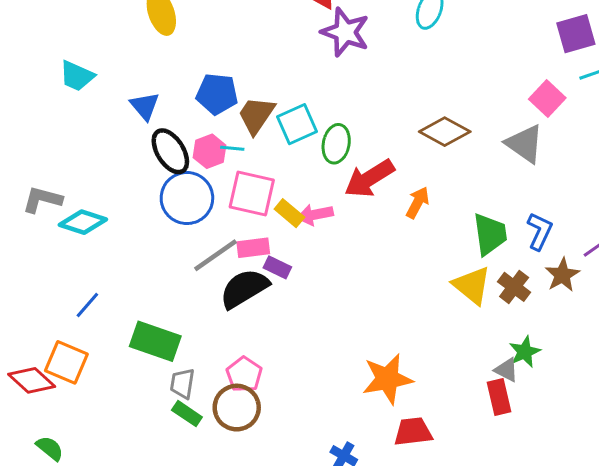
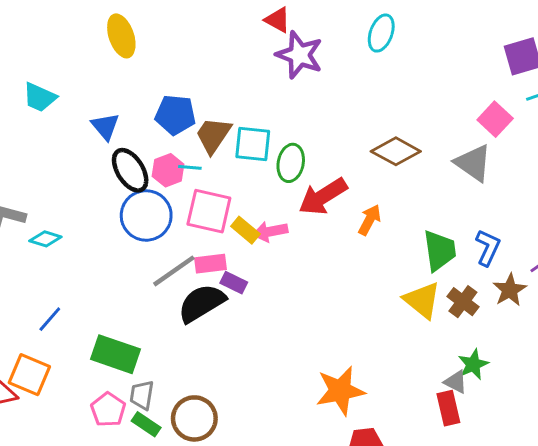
cyan square: (297, 124) -> (253, 144), turned 30
cyan diamond: (83, 222) -> (45, 239), size x0.7
pink pentagon: (244, 374) -> (108, 410), moved

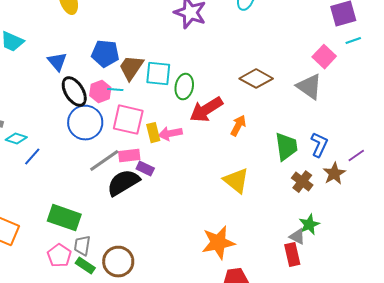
yellow rectangle: (245, 230) -> (153, 133), turned 36
yellow triangle: (422, 300) -> (236, 181), moved
blue line: (50, 319) -> (32, 157), moved

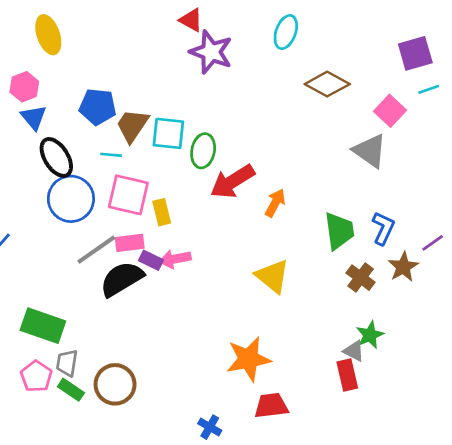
brown diamond: (256, 79) -> (327, 84), moved
pink hexagon: (100, 92) -> (24, 87), moved
pink arrow: (170, 134) -> (175, 259), moved

